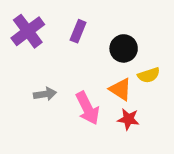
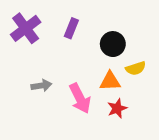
orange triangle: (120, 89) -> (110, 81), turned -35
red star: (128, 119) -> (117, 108), turned -30

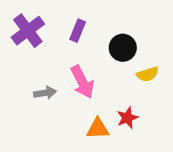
orange triangle: (110, 81) -> (98, 129), moved
pink arrow: (80, 98) -> (82, 82), moved

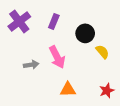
yellow semicircle: (148, 74) -> (102, 52), turned -112
red star: (127, 118) -> (107, 91), moved

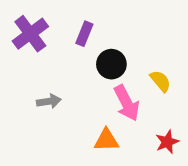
black circle: (85, 33) -> (111, 64), moved
pink arrow: (57, 57) -> (127, 103), moved

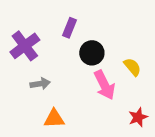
purple cross: (30, 34) -> (25, 46), moved
orange triangle: (106, 140) -> (54, 119), moved

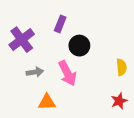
yellow semicircle: (132, 67) -> (122, 67), moved, turned 35
pink arrow: (104, 85) -> (67, 73), moved

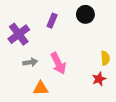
black circle: (79, 46) -> (85, 14), moved
red star: (119, 101) -> (99, 79), moved

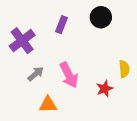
gray arrow: (30, 62) -> (36, 74), turned -32
red star: (99, 79) -> (105, 89), moved

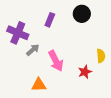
purple cross: (22, 41) -> (18, 33), turned -30
gray arrow: (36, 74) -> (33, 50), moved

